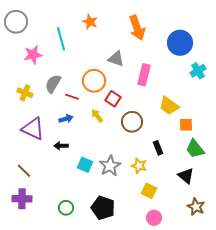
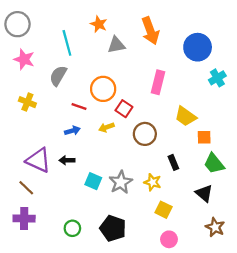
pink star: (33, 55) -> (24, 59), moved, turned 30
gray triangle: (116, 59) -> (116, 45), moved, turned -30
gray semicircle: (53, 84) -> (58, 76), moved
yellow arrow: (97, 116) -> (106, 127), turned -72
purple triangle: (33, 129) -> (38, 160), moved

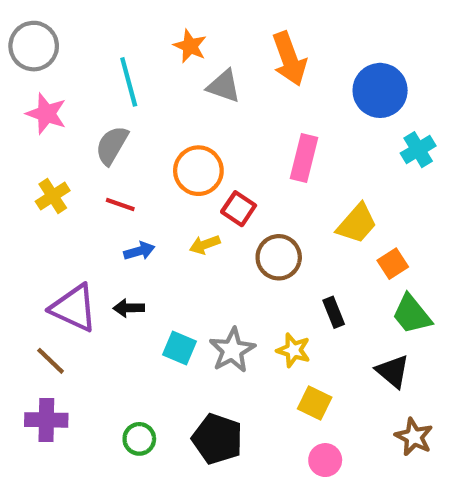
gray triangle: (116, 45) -> (224, 86), turned 30
yellow cross: (27, 102) -> (53, 196), turned 35
red line: (79, 106) -> (120, 204), moved
yellow trapezoid: (185, 116) -> (357, 223), turned -85
orange square: (204, 137) -> (393, 264), turned -32

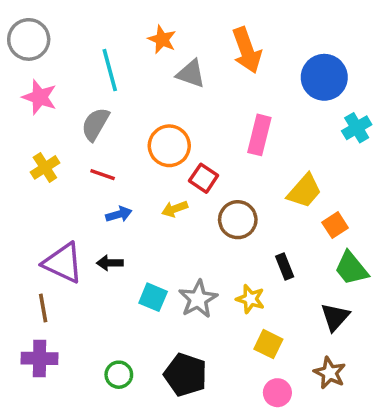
brown line: (51, 361) -> (43, 308), turned 36
black triangle: (393, 371) -> (335, 317), turned 32
brown star: (414, 437) -> (330, 373), moved

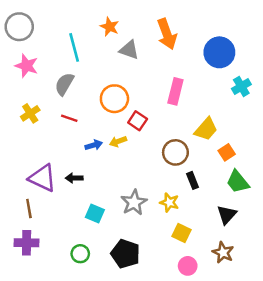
blue arrow: (119, 214) -> (94, 145), moved
brown circle: (238, 220) -> (175, 152), moved
cyan square: (153, 297) -> (95, 213), moved

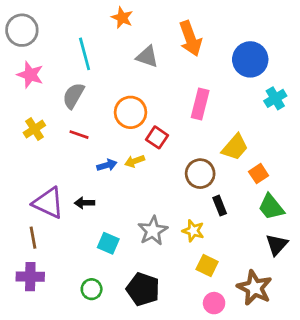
orange star: (110, 27) -> (122, 18), moved
black triangle: (227, 215) -> (277, 245), moved
brown star: (223, 252) -> (254, 288), size x1.4

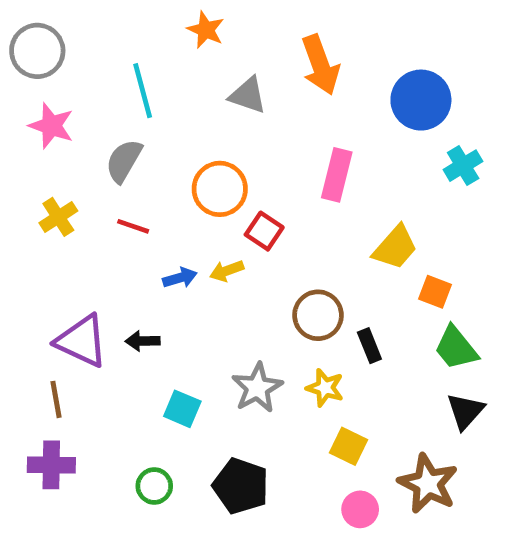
brown circle: (200, 174) -> (318, 315), moved
orange square: (259, 174) -> (435, 292), turned -36

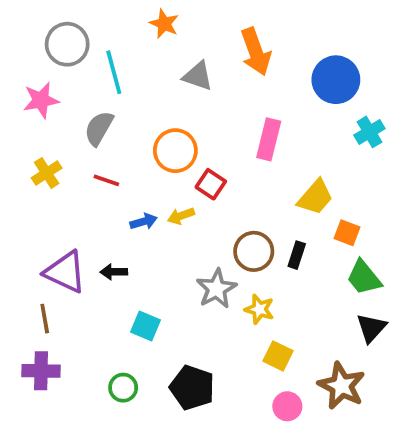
gray circle: (37, 51) -> (67, 44), moved
pink star: (51, 126) -> (41, 100), turned -30
black rectangle: (369, 346) -> (297, 255), moved, turned 40
gray star: (257, 388) -> (216, 289), moved

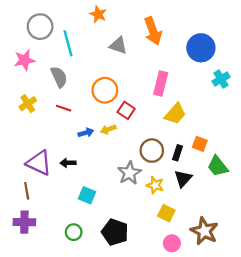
gray semicircle: (99, 128) -> (59, 77), turned 125
yellow trapezoid: (315, 197) -> (175, 114), moved
orange square: (347, 233) -> (200, 144), moved
black triangle: (371, 328) -> (183, 179), moved

